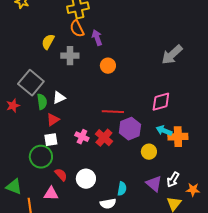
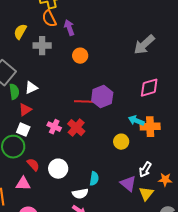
pink diamond: (161, 102) -> (149, 88), moved
purple hexagon: (130, 129) -> (102, 97), moved
white square: (51, 140) -> (23, 130), turned 32
purple triangle: (154, 184) -> (128, 184), moved

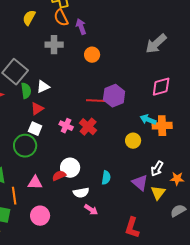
yellow semicircle: (20, 32) -> (29, 18), moved
red semicircle: (33, 165) -> (59, 176), moved, turned -72
white semicircle: (80, 194) -> (81, 193), moved

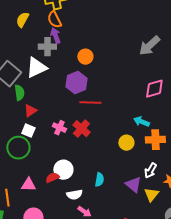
purple arrow: (81, 27) -> (55, 36), moved
white triangle: (43, 87) -> (36, 68), moved, size x1.6
purple hexagon: (114, 96) -> (76, 83), moved
orange cross: (162, 126) -> (155, 140), moved

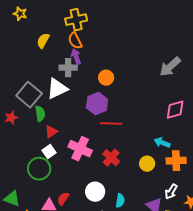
pink cross: (59, 128) -> (80, 149), size x1.6
red cross: (81, 129) -> (111, 158), moved
white square: (28, 131) -> (49, 152), turned 32
white circle: (63, 170) -> (95, 192), moved
red semicircle: (52, 178) -> (63, 199), moved, turned -32

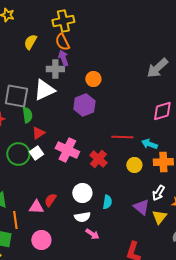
gray square: (29, 95) -> (16, 96), turned -30
red line: (111, 124) -> (122, 137), moved
green circle: (39, 169) -> (18, 154), moved

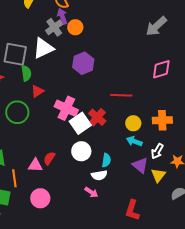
gray cross: (55, 69) -> (54, 27), turned -36
orange circle: (93, 79) -> (75, 27), moved
cyan arrow: (149, 144) -> (134, 141), moved
white square: (36, 153) -> (80, 123), moved, size x1.5
white semicircle: (82, 217) -> (99, 175), moved

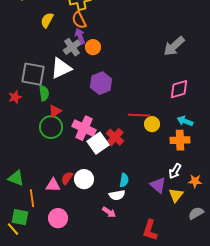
green circle: (17, 112) -> (51, 127), moved
yellow circle: (133, 123) -> (152, 124), moved
cyan arrow: (134, 141) -> (185, 121), moved
white circle: (81, 151) -> (84, 179), moved

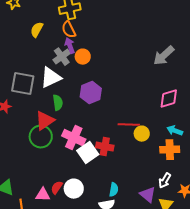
green semicircle: (44, 93) -> (58, 103), moved
red triangle: (55, 111) -> (45, 121), size x1.5
red cross: (115, 137) -> (105, 147), turned -30

